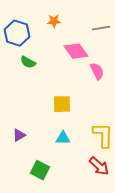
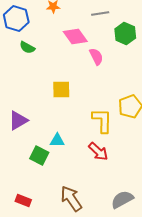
purple triangle: (19, 135) -> (18, 120), size x1.5
cyan triangle: (63, 138) -> (57, 140), moved

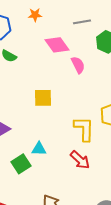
green square: (39, 155) -> (21, 164), turned 30

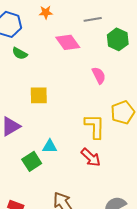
pink semicircle: (78, 65) -> (99, 75), moved
yellow square: (43, 98) -> (39, 95), moved

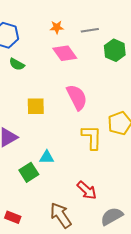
orange star: (46, 12) -> (57, 27), moved
pink semicircle: (99, 75) -> (77, 97), moved, size x1.5
red arrow: (91, 157) -> (87, 190), moved

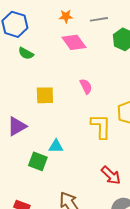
pink semicircle: (77, 97) -> (86, 86), size x0.6
green square: (29, 172) -> (38, 161), turned -36
red arrow: (87, 190) -> (111, 175), moved

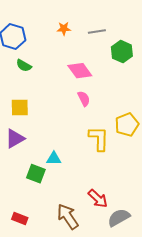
pink diamond: (74, 42) -> (80, 71), moved
yellow square: (45, 95) -> (20, 108), moved
red arrow: (111, 175) -> (98, 199), moved

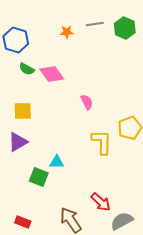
gray line: (97, 32) -> (95, 24), moved
green hexagon: (122, 52) -> (125, 28), moved
pink diamond: (80, 71) -> (52, 74), moved

